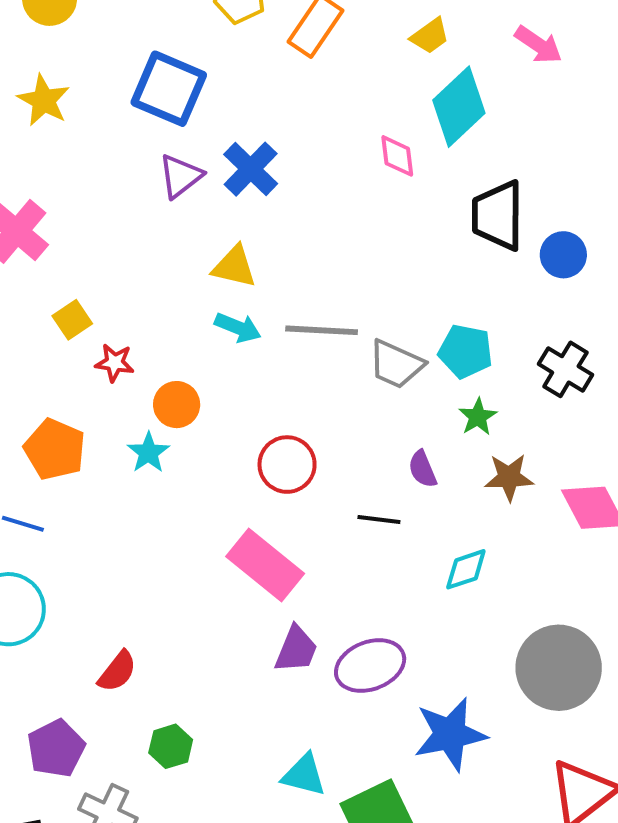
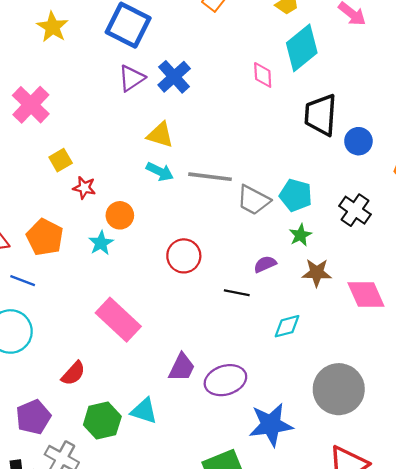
purple semicircle: (423, 469) -> (265, 264), turned 85
pink rectangle: (265, 565) -> (118, 320), moved
green hexagon: (171, 746) -> (102, 421), size x1.4
cyan triangle: (304, 775) -> (144, 411), moved

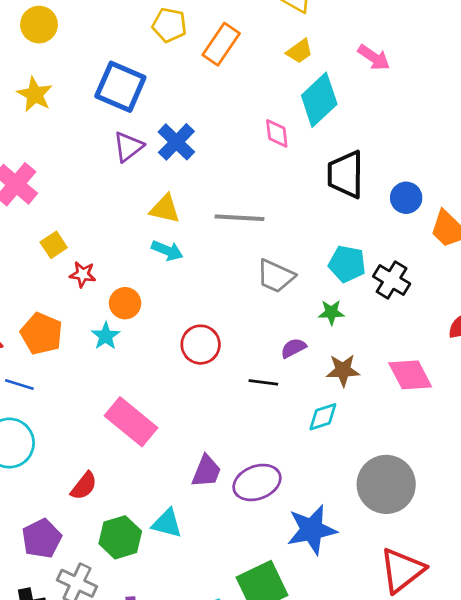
blue circle: (358, 141) -> (406, 198), moved
gray line: (210, 177) -> (240, 218), moved
cyan pentagon: (296, 195) -> (347, 264), moved
green star: (300, 235) -> (331, 312), turned 30
brown star: (317, 273) -> (343, 370), moved

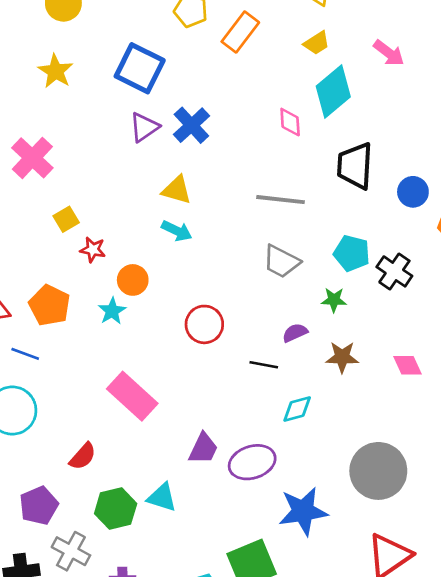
gray line: (240, 218) -> (281, 200), moved
pink diamond: (410, 375) -> (408, 365), size x0.7
cyan diamond: (323, 417) -> (297, 409), moved

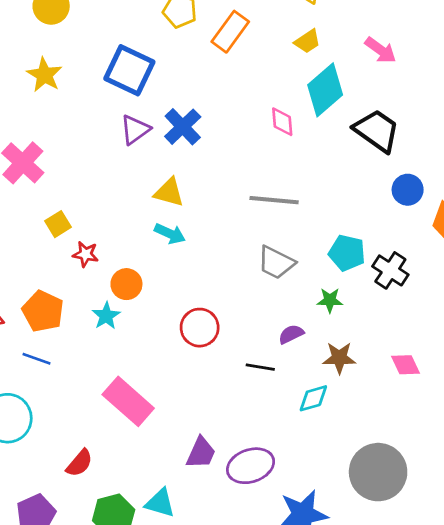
black trapezoid: (355, 166) -> (377, 131), moved, turned 123
blue line: (25, 354) -> (36, 359), moved
cyan diamond: (297, 409) -> (313, 398), moved

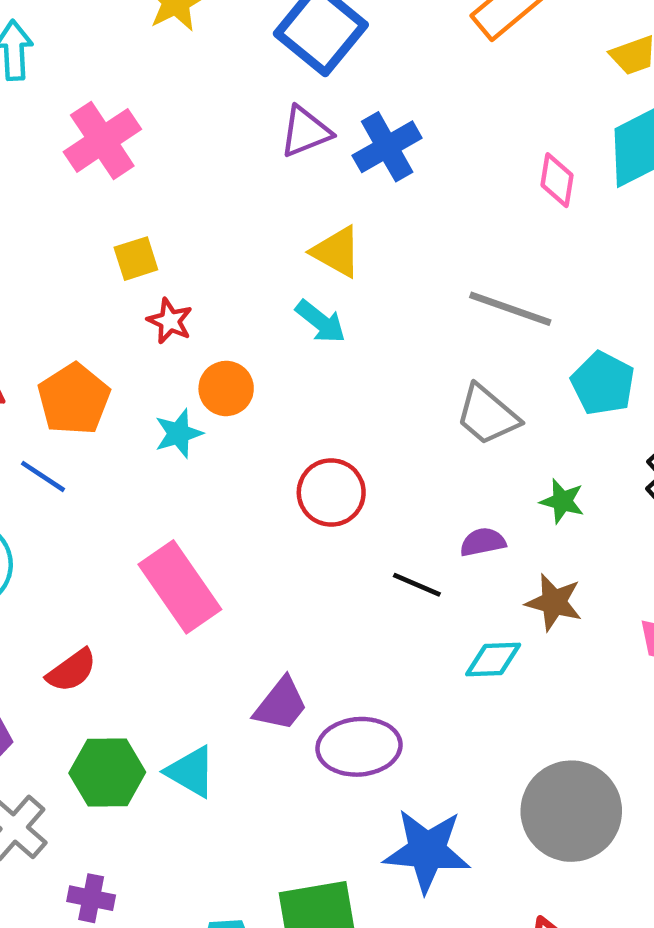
cyan pentagon: (347, 253) -> (603, 383), moved

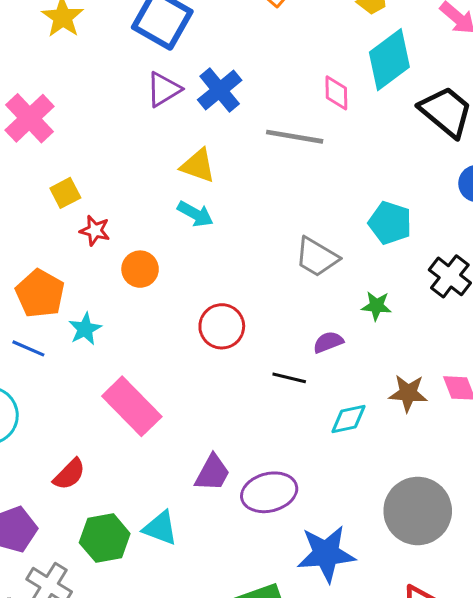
gray line: (510, 309) -> (295, 137), moved
cyan star: (179, 433) -> (85, 329), moved
brown star: (554, 602) -> (408, 393), moved

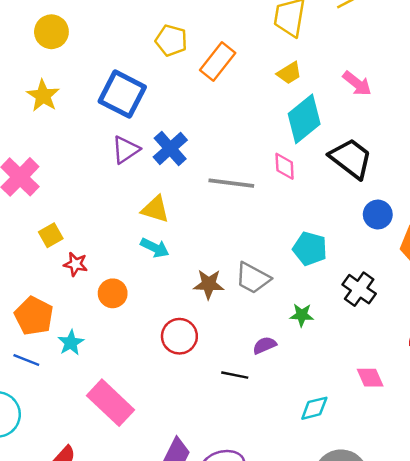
pink diamond: (336, 93) -> (285, 166), moved
brown star: (408, 393) -> (209, 284), moved
cyan diamond: (349, 419) -> (314, 408), moved

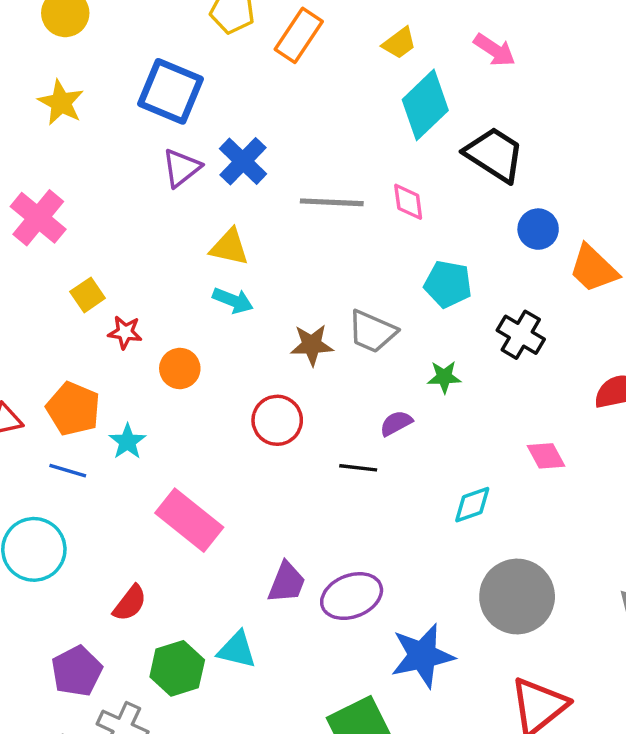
pink diamond: (285, 166) -> (408, 202), moved

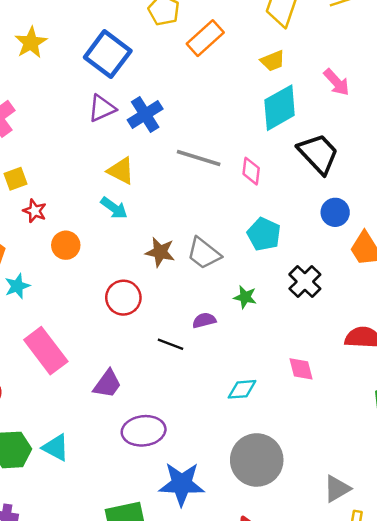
purple trapezoid: (287, 582) -> (107, 384), moved

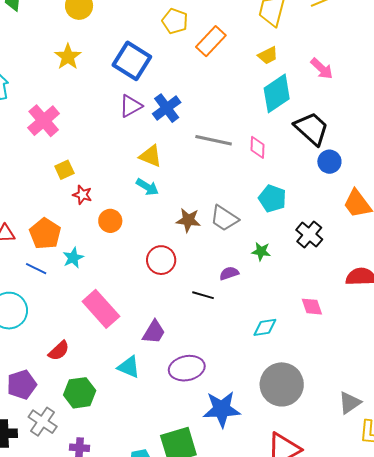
blue circle: (335, 212) -> (329, 162), moved
cyan triangle: (56, 448) -> (129, 367), moved

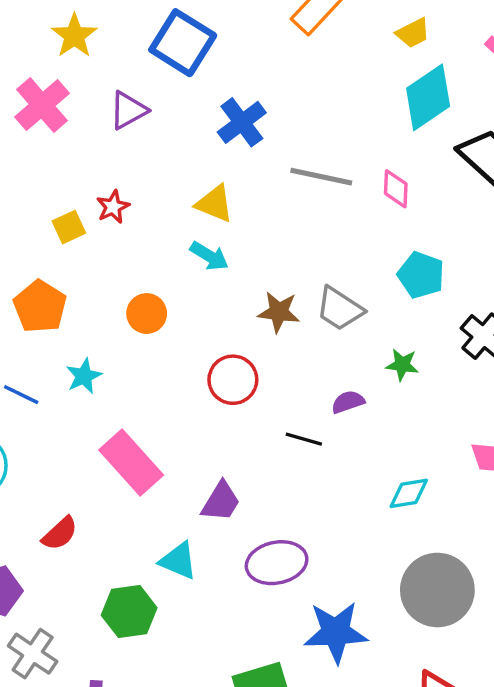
purple triangle: (131, 106) -> (128, 110), moved
pink cross: (44, 121) -> (42, 105), moved
red star: (82, 195) -> (113, 207), moved, turned 30
orange pentagon: (45, 234) -> (40, 307), moved
green hexagon: (80, 393) -> (129, 611), moved

